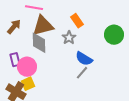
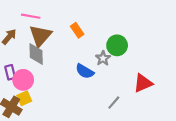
brown triangle: (43, 26) -> (40, 36), turned -35
gray star: (69, 38) -> (103, 58), moved
gray line: (82, 73) -> (114, 103), moved

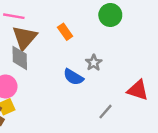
green circle: (117, 45) -> (110, 15), moved
red triangle: (143, 83) -> (138, 90), turned 42

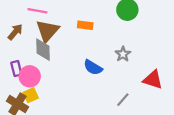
orange rectangle: (65, 32) -> (85, 25), turned -48
gray star: (94, 63) -> (123, 54), moved

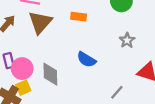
gray diamond: (43, 50) -> (50, 74), moved
gray star: (123, 54) -> (127, 40), moved

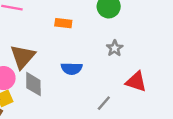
brown triangle: (40, 22) -> (23, 57), moved
blue semicircle: (86, 60) -> (72, 69), turned -30

